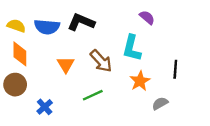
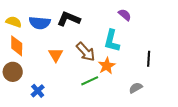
orange star: (140, 81) -> (107, 66), moved
green line: (93, 95) -> (90, 81), moved

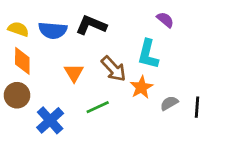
black line: (149, 59) -> (197, 107), moved
green line: (90, 81) -> (98, 107), moved
gray semicircle: (136, 88) -> (169, 103), moved
blue cross: (38, 91) -> (50, 120), size x1.5

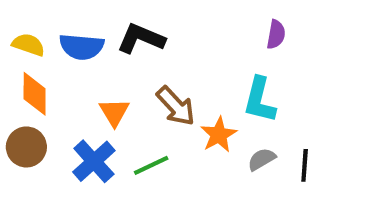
purple semicircle: (165, 20) -> (276, 34), moved, turned 60
cyan L-shape: (148, 54) -> (260, 100), moved
blue cross: (50, 120) -> (94, 161), moved

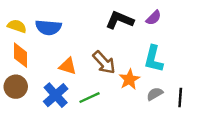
purple semicircle: (276, 34) -> (154, 18), moved, turned 35
black L-shape: (141, 39) -> (120, 20), moved
orange triangle: (114, 112) -> (68, 66), turned -42

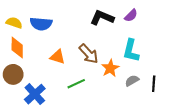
blue cross: (56, 95) -> (35, 94), moved

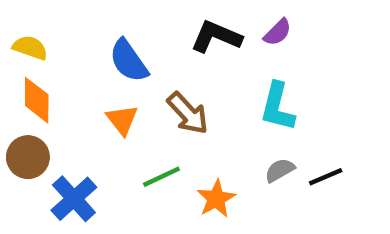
blue semicircle: (41, 24) -> (129, 61), moved, turned 50
orange triangle: (58, 57) -> (122, 120), turned 35
orange star: (110, 68) -> (216, 199), moved
black line: (154, 84) -> (326, 177), turned 63

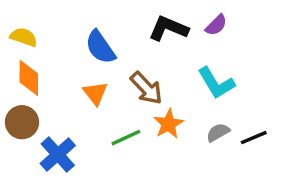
cyan L-shape: (277, 107) -> (216, 83), turned -45
orange star: (216, 199) -> (168, 124), moved

